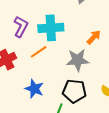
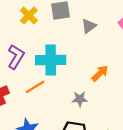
gray star: (78, 60) -> (80, 99), size x0.6

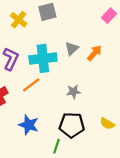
gray triangle: (89, 26) -> (72, 49), moved
orange arrow: (100, 73) -> (94, 53), moved

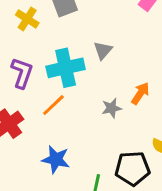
orange arrow: (94, 53) -> (140, 93), moved
black pentagon: (72, 125) -> (133, 168), moved

